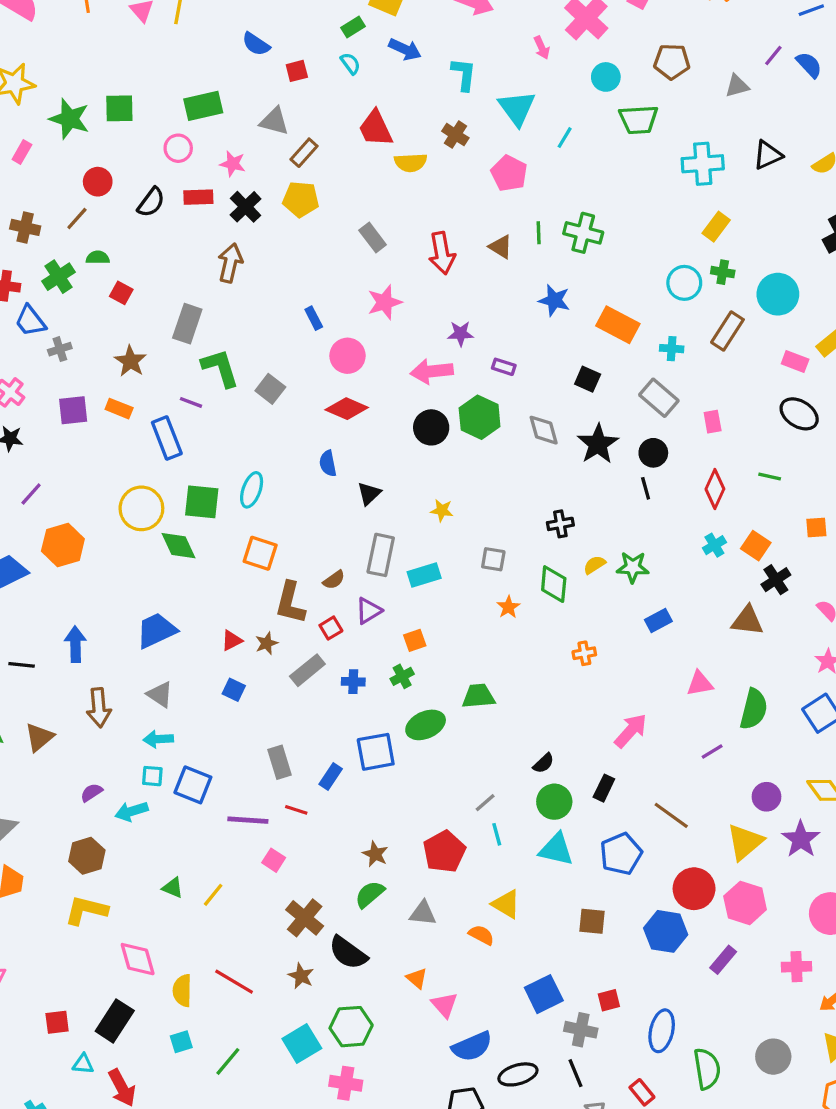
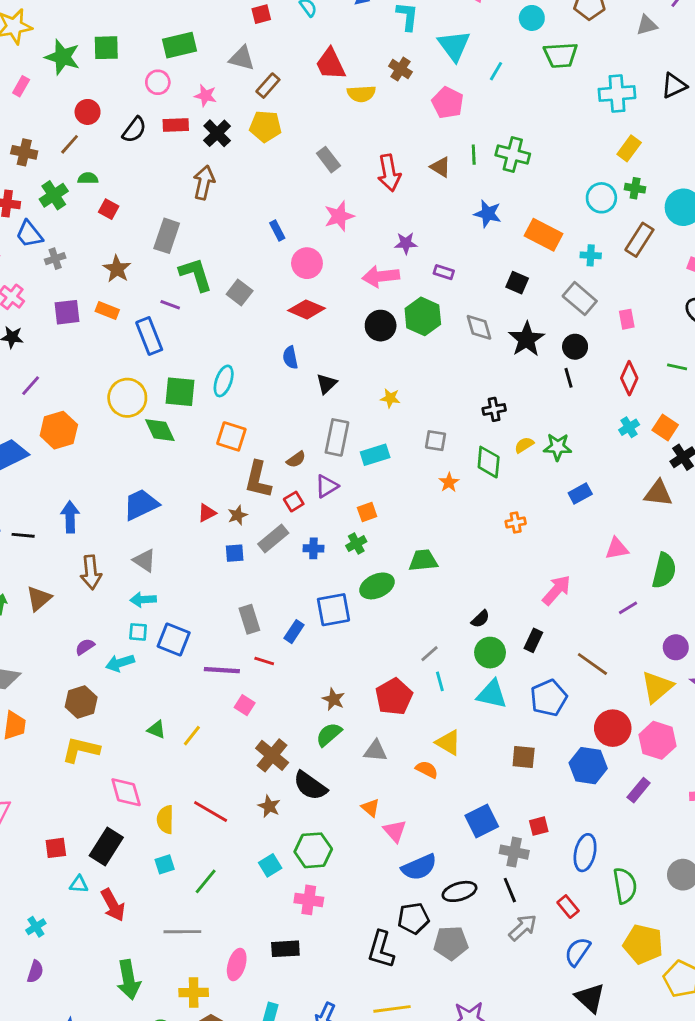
blue square: (234, 690) -> (235, 553), moved, turned -30
cyan square: (302, 1043) -> (270, 865), size x0.7

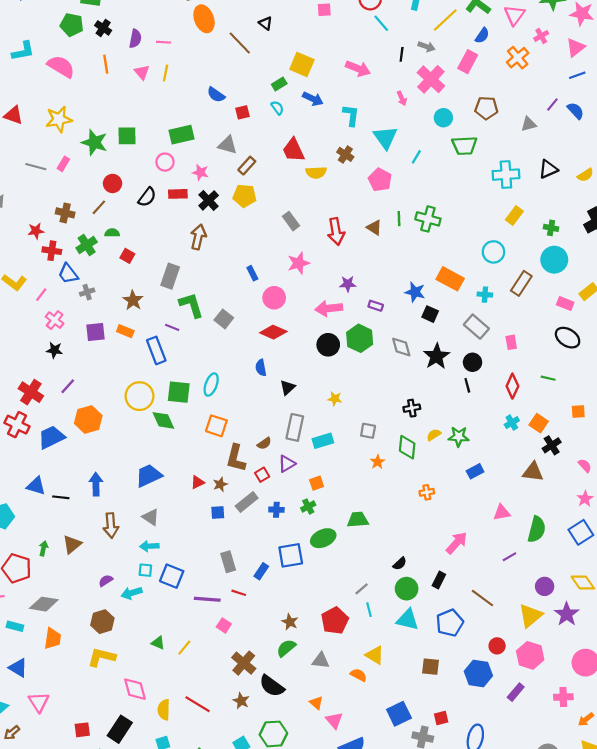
green cross: (635, 188) -> (551, 228), moved
blue star: (488, 214) -> (415, 292), moved
red circle: (613, 728) -> (497, 646), size x0.6

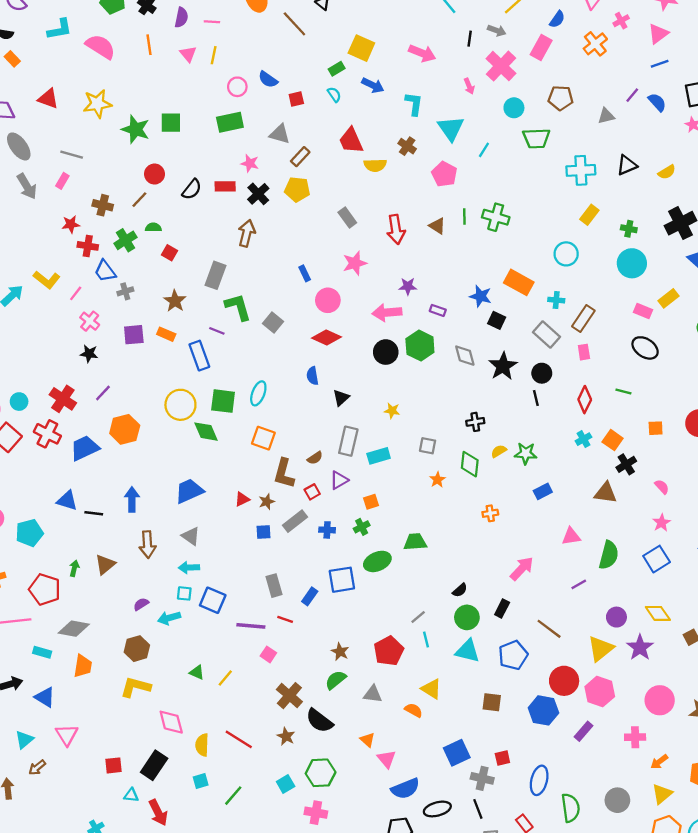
pink circle: (165, 162) -> (237, 87), moved
pink rectangle: (63, 164) -> (62, 181), moved
brown rectangle: (521, 283) -> (583, 319), moved
red circle: (497, 646) -> (564, 681), size x1.6

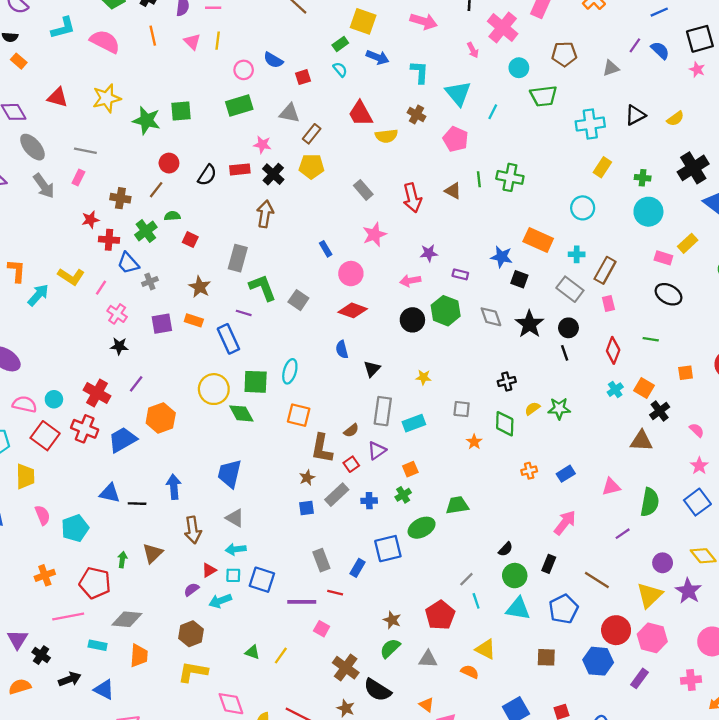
pink arrow: (387, 313) -> (410, 281), size x0.7
blue trapezoid: (189, 491) -> (230, 474), turned -48
blue rectangle: (543, 491) -> (566, 474), moved
red triangle: (242, 499) -> (209, 570), moved

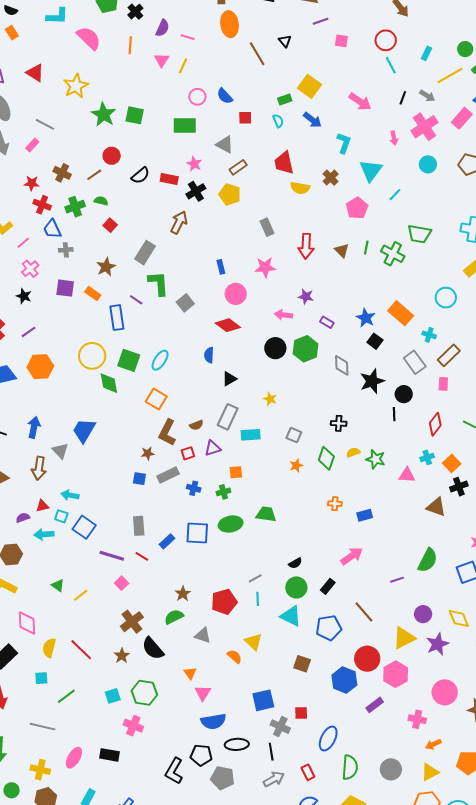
green trapezoid: (544, 96) -> (419, 234), moved
yellow star: (107, 98) -> (76, 86), turned -30
pink triangle: (611, 487) -> (407, 475), moved
gray triangle: (235, 518) -> (60, 451), moved

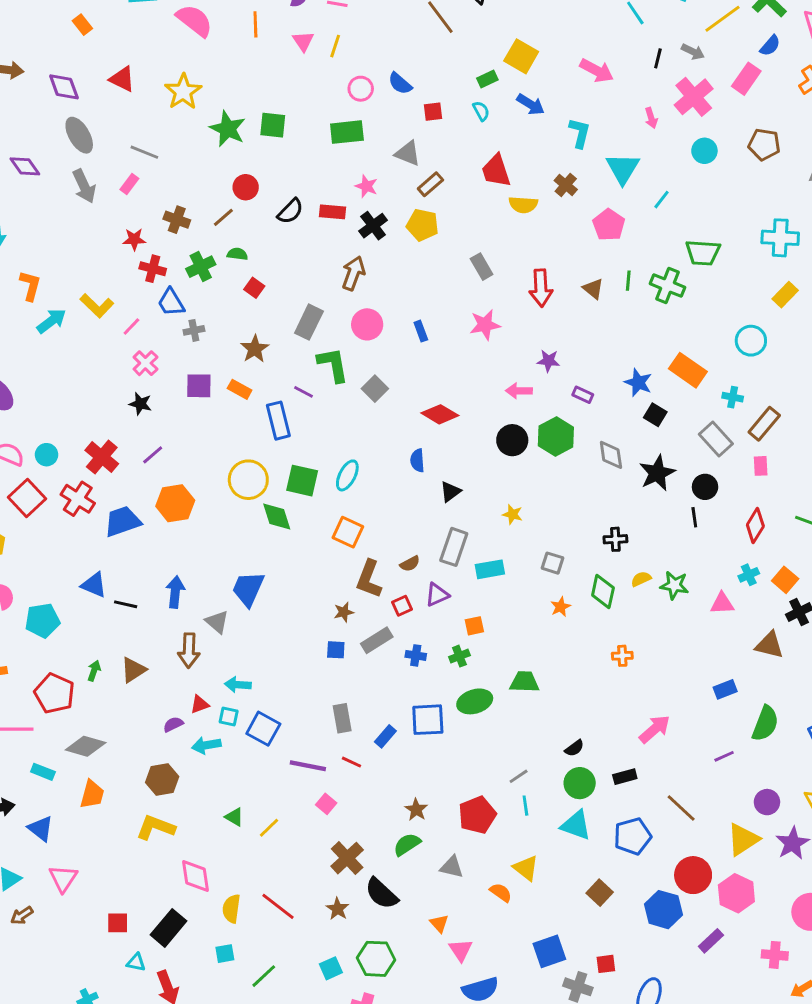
pink circle: (236, 294) -> (367, 324), moved
blue rectangle: (365, 515) -> (725, 689), moved
black rectangle: (328, 586) -> (625, 777), turned 42
brown square: (302, 664) -> (600, 893), turned 30

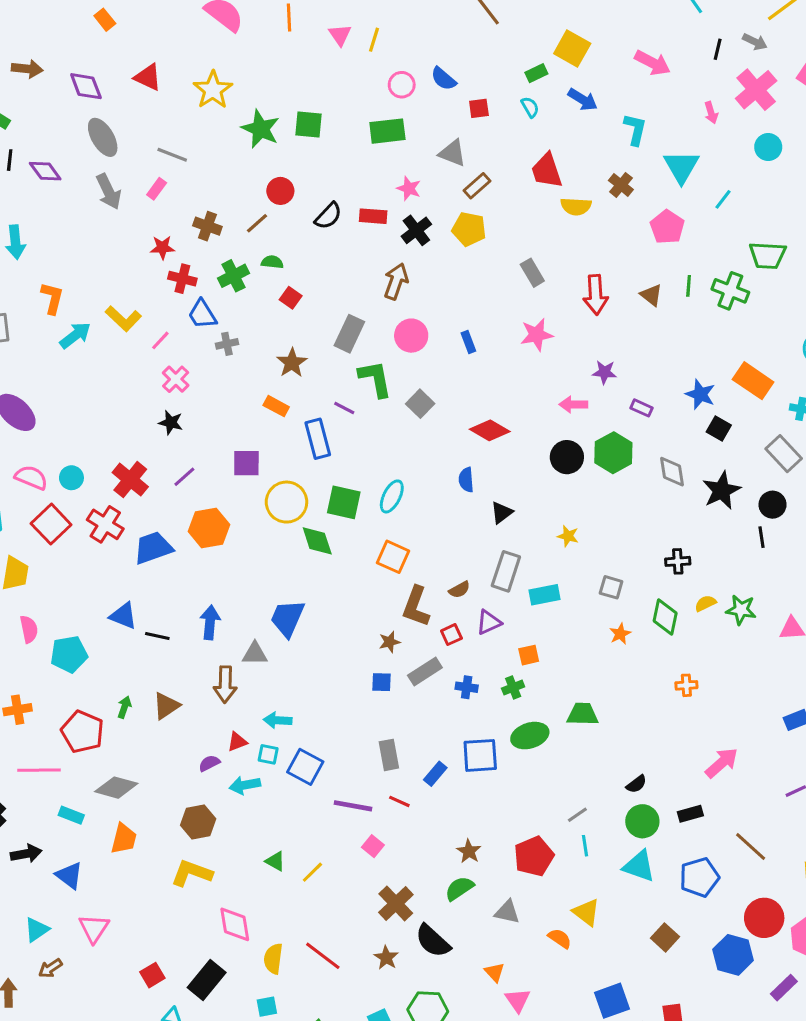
purple square: (199, 386) -> (246, 463), moved
gray triangle: (217, 622) -> (255, 654), turned -40
red square: (118, 923) -> (152, 975), turned -30

